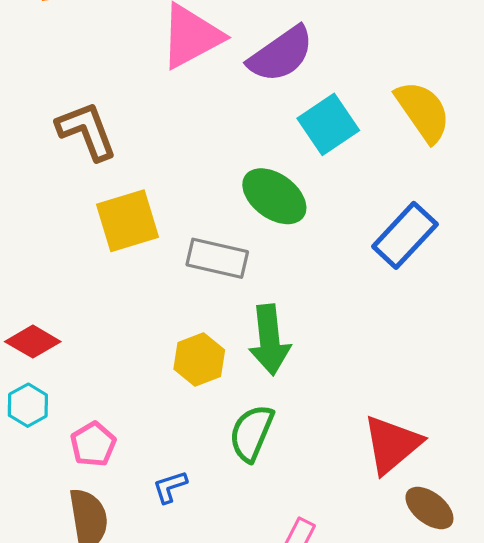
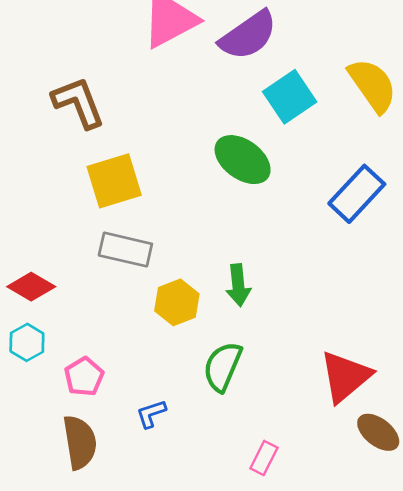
gray rectangle: (217, 258) -> (125, 250), moved
green arrow: (269, 340) -> (238, 285), size x0.7

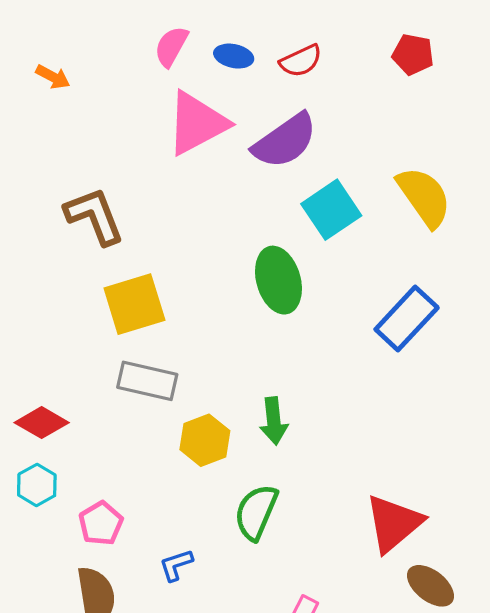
green ellipse: (243, 160) -> (278, 280), turned 38

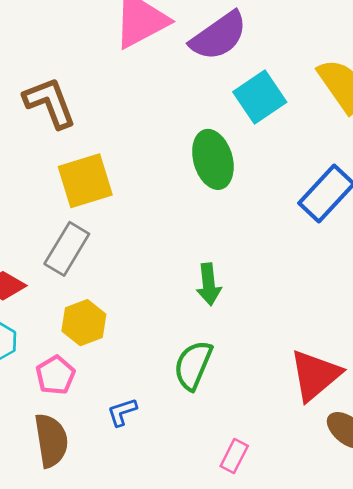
gray rectangle: (147, 381) -> (67, 249), moved, turned -72
yellow hexagon: (205, 440) -> (84, 323), moved

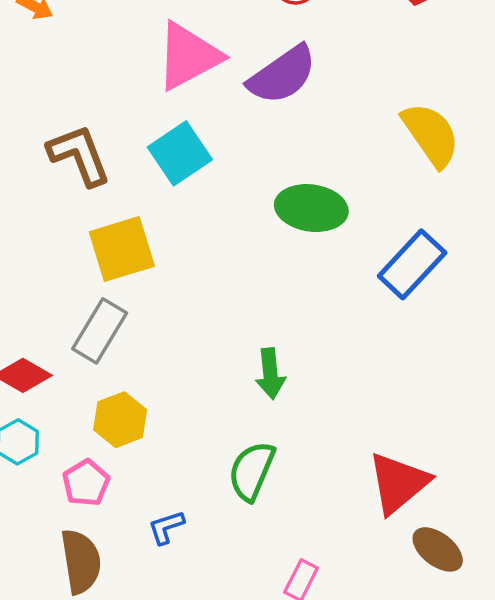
cyan square: (260, 97) -> (180, 153), moved
green ellipse: (213, 159) -> (311, 208), moved, turned -66

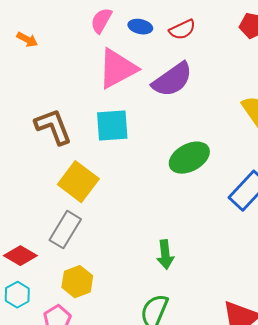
cyan square: (180, 153) -> (112, 126), turned 30
green ellipse: (311, 208) -> (189, 158), turned -36
yellow square: (122, 249) -> (78, 182), turned -36

